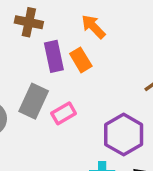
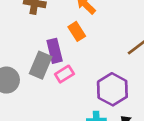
purple rectangle: (54, 56) -> (55, 51), moved

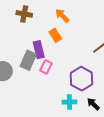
pink rectangle: (64, 74) -> (46, 67), turned -32

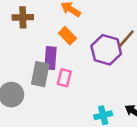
purple rectangle: (39, 50) -> (51, 58), turned 30
purple hexagon: (81, 79) -> (106, 50), moved

